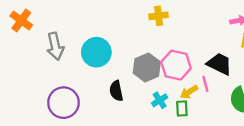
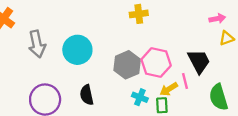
black trapezoid: (219, 64) -> (199, 61), turned 36
black semicircle: (116, 91) -> (87, 95), moved
cyan cross: (160, 100) -> (140, 97), turned -35

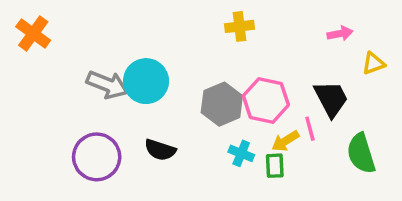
pink arrow: (217, 19) -> (340, 33), moved
gray arrow: (37, 44) -> (107, 85), moved, turned -56
black semicircle: (87, 95) -> (160, 150), turned -60

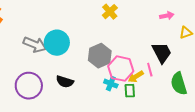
yellow cross: (239, 26) -> (110, 12), turned -35
pink hexagon: (266, 100) -> (121, 69), moved

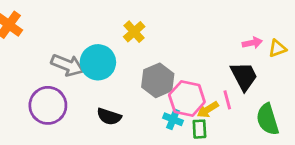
yellow cross: (110, 12) -> (134, 32), moved
pink arrow: (167, 16) -> (252, 43), moved
purple circle: (29, 86) -> (48, 105), moved

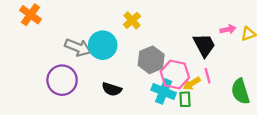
black trapezoid: (244, 76) -> (204, 45), moved
cyan cross: (173, 119) -> (164, 91), size x1.5

